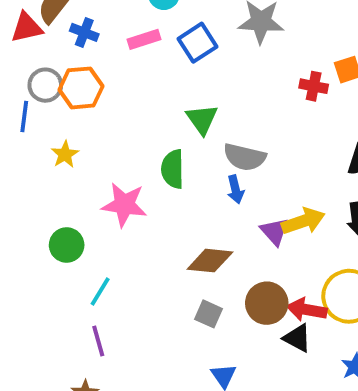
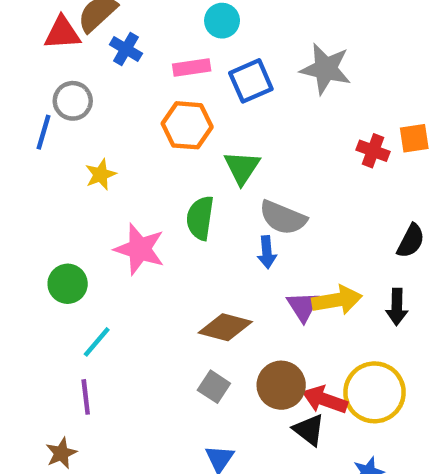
orange hexagon: (81, 88) -> (187, 125), moved
yellow star: (65, 154) -> (101, 175), moved

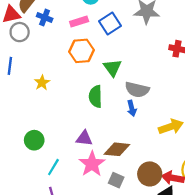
gray circle: (73, 101) -> (20, 32), moved
pink star: (140, 249) -> (92, 164), moved, turned 30
purple triangle: (303, 306) -> (84, 138), moved, turned -42

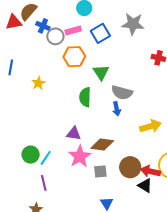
gray circle: (20, 32) -> (55, 36), moved
green circle: (34, 140) -> (31, 155), moved
gray square: (116, 180) -> (100, 172), turned -32

